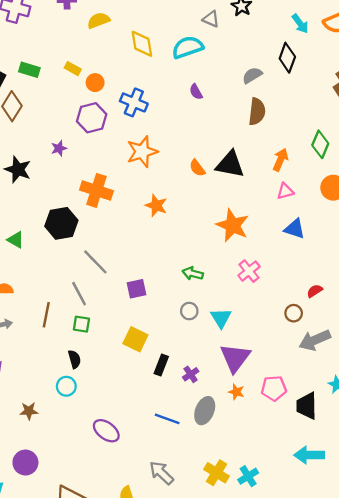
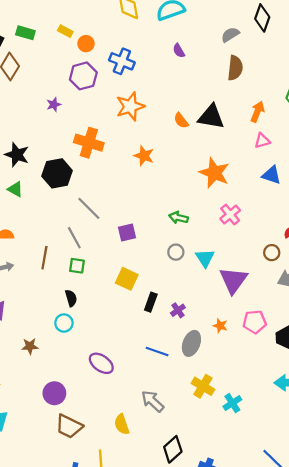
black star: (18, 169) -> (17, 155), moved
purple triangle: (235, 358) -> (233, 280), moved
purple circle: (25, 463) -> (54, 393), moved
yellow cross: (217, 473) -> (203, 386), moved

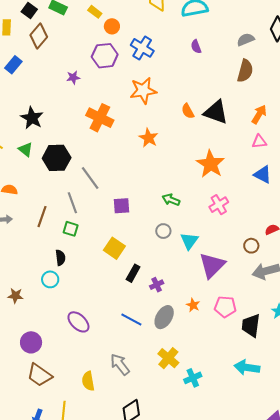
black hexagon: (57, 173) -> (57, 158), moved

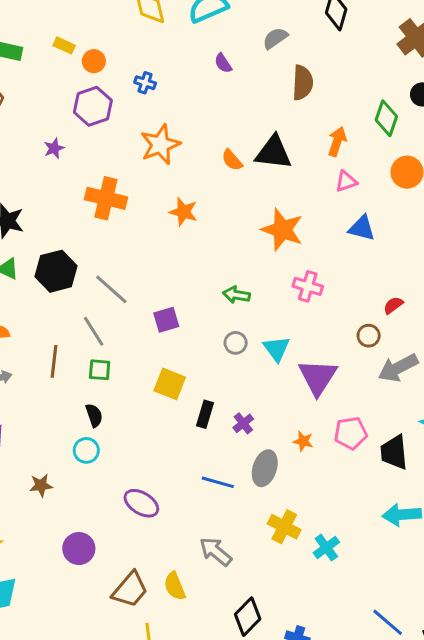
gray semicircle: (246, 40) -> (275, 38), moved
blue cross: (142, 48) -> (145, 83), size x0.6
pink cross: (219, 205) -> (308, 286), turned -30
brown trapezoid: (39, 375) -> (130, 590), moved, turned -72

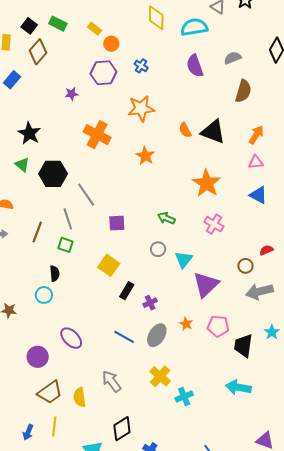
purple semicircle: (223, 63) -> (195, 66), size x1.6
purple circle: (79, 549) -> (38, 357), moved

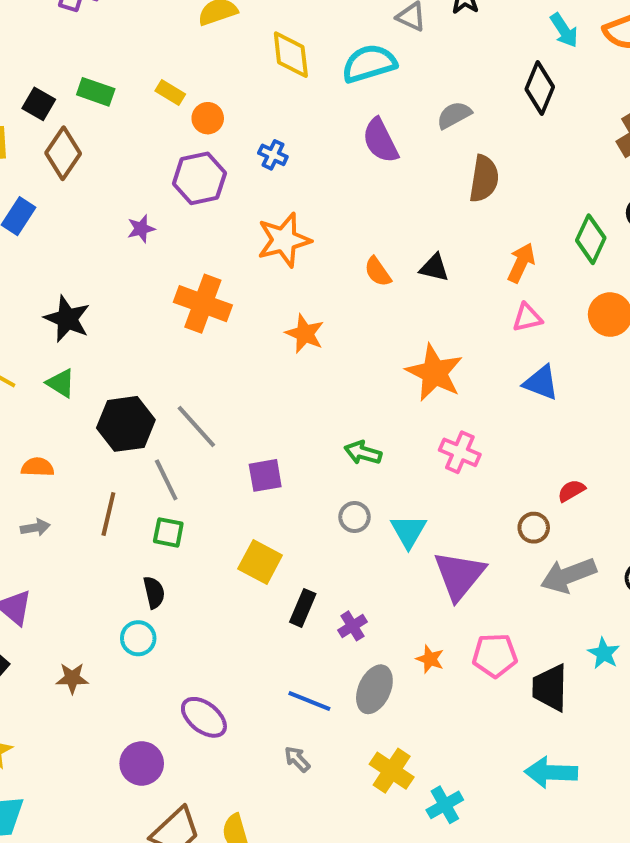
black triangle: (213, 132) -> (434, 268), size x0.6
black hexagon: (53, 174) -> (126, 424), moved
gray arrow: (112, 381) -> (297, 759), moved, size x0.6

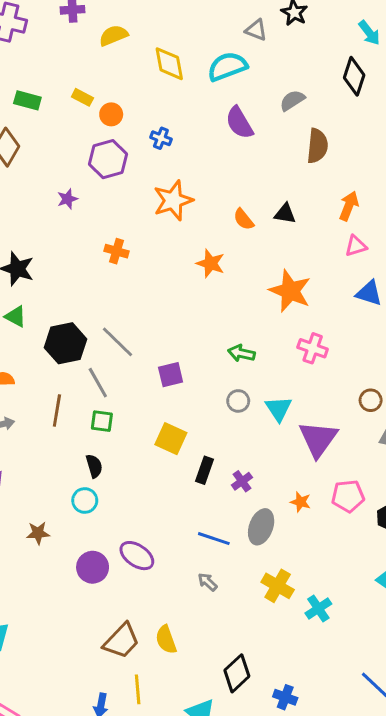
orange cross: (203, 304) -> (116, 251), size x0.6
orange star: (305, 334) -> (211, 263), moved
purple circle: (142, 763) -> (93, 567), moved

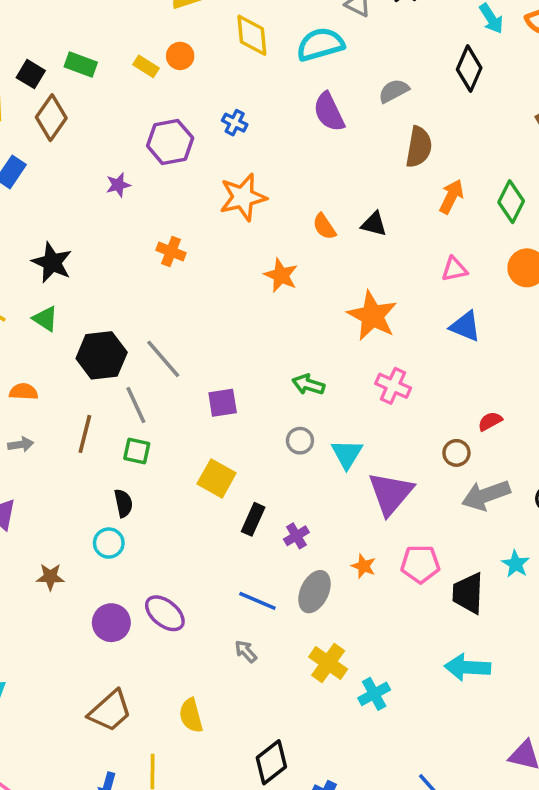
orange circle: (111, 114) -> (180, 56), moved
orange arrow: (349, 206) -> (451, 197), moved
brown trapezoid: (121, 641) -> (110, 711), moved

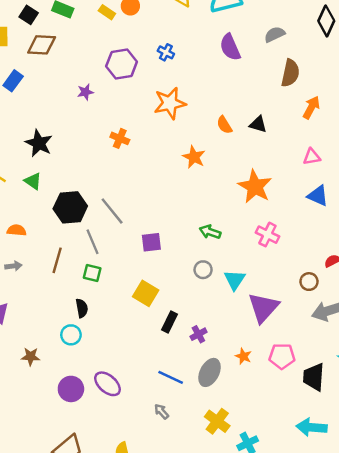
brown diamond: (51, 118) -> (42, 45), turned 56

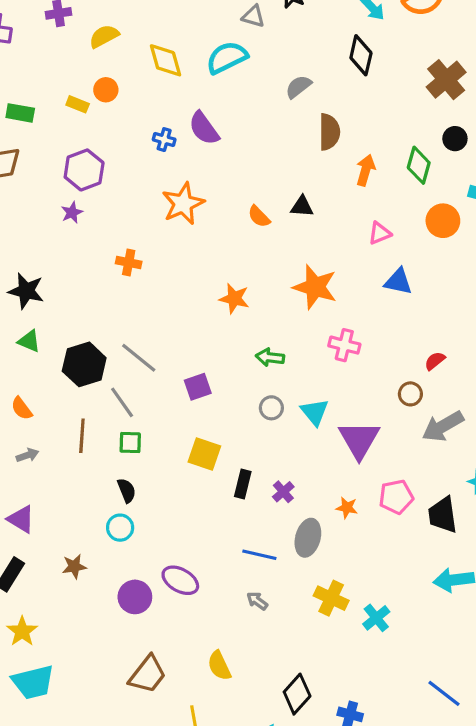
purple semicircle: (230, 47) -> (204, 128), moved
purple hexagon: (122, 64) -> (84, 170), moved
orange star: (194, 157) -> (234, 299), moved
orange semicircle: (17, 230) -> (22, 408), turned -120

